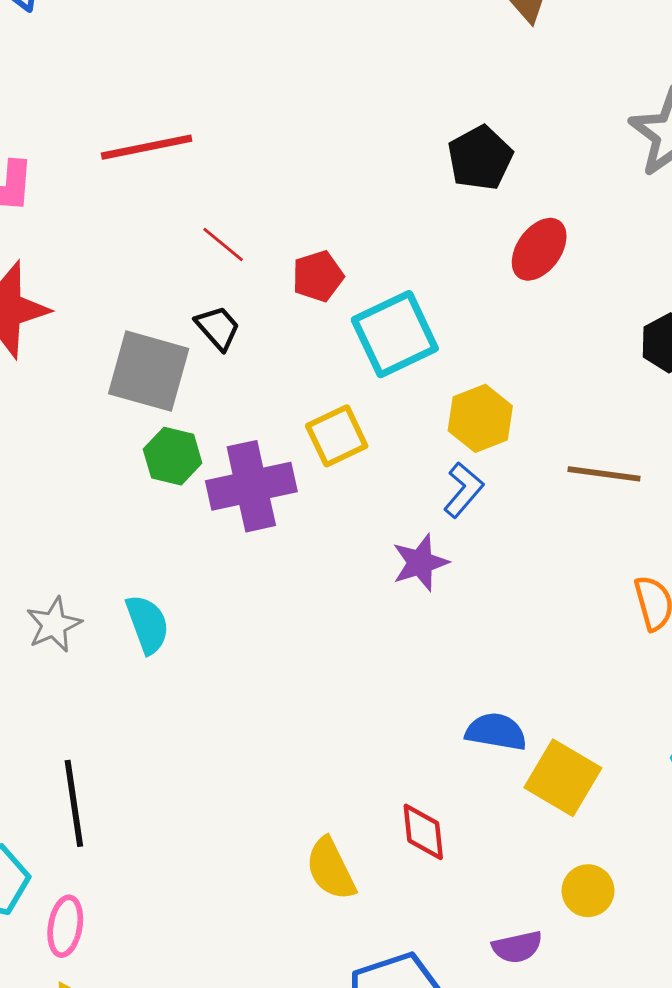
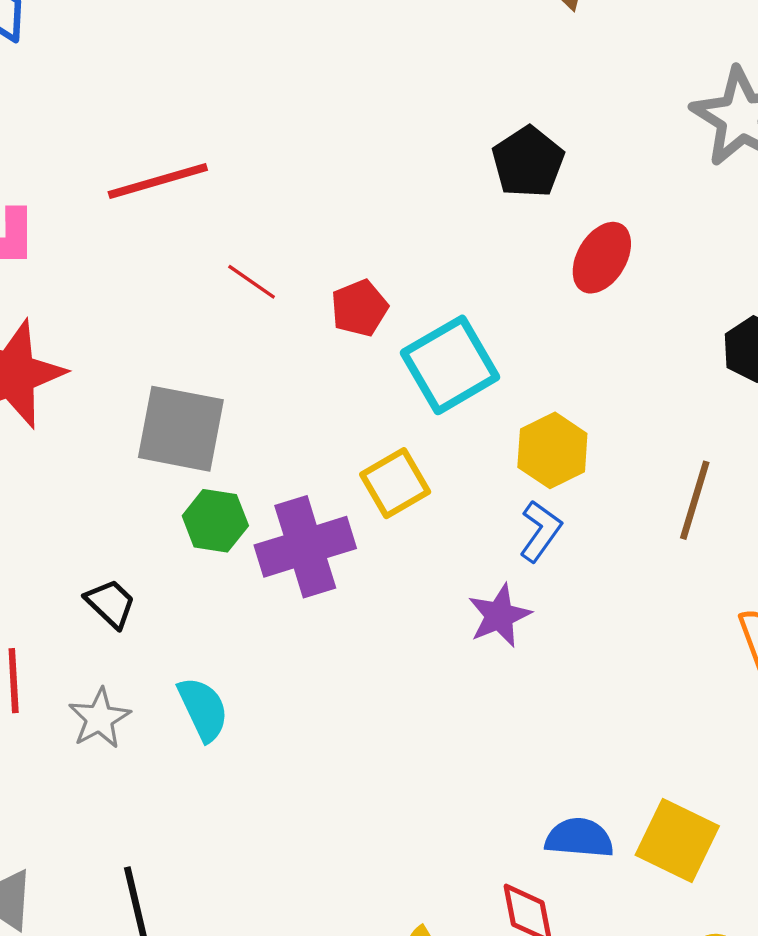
black trapezoid: (218, 328) -> (111, 603), moved
brown line: (604, 474) -> (695, 500), turned -76
blue semicircle: (496, 732) -> (579, 838), moved

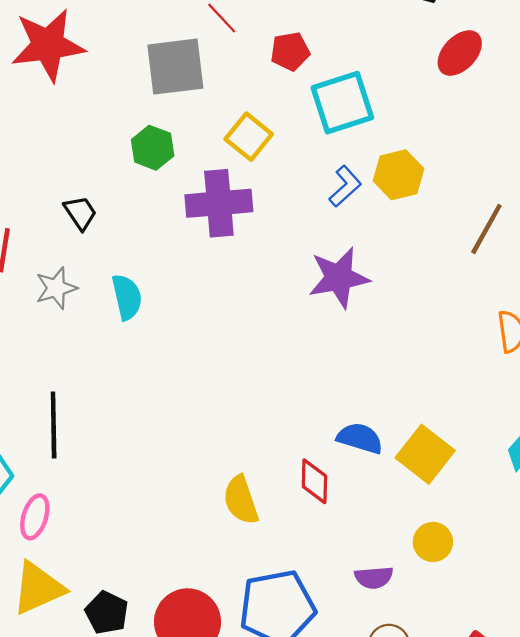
gray square: (181, 429) -> (175, 67), moved, turned -30
yellow square: (395, 483) -> (249, 137), moved, turned -33
green hexagon: (215, 521) -> (153, 148), moved
blue L-shape: (540, 531) -> (345, 186), moved
purple star: (499, 616) -> (339, 278), size x1.4

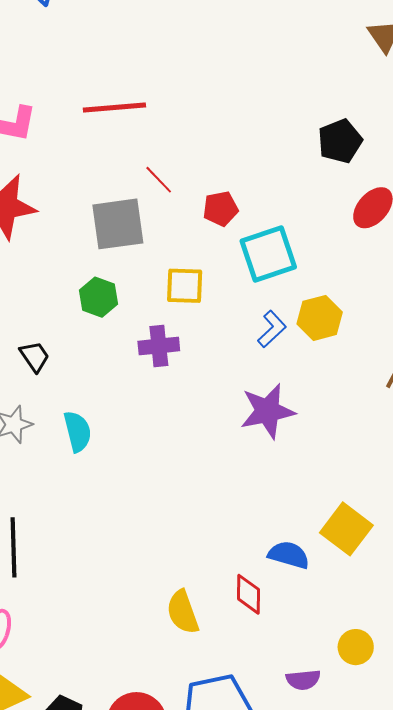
yellow square: (249, 137) -> (185, 286), turned -36
purple cross: (219, 203) -> (159, 346), size x0.7
yellow square: (425, 454) -> (346, 529), moved

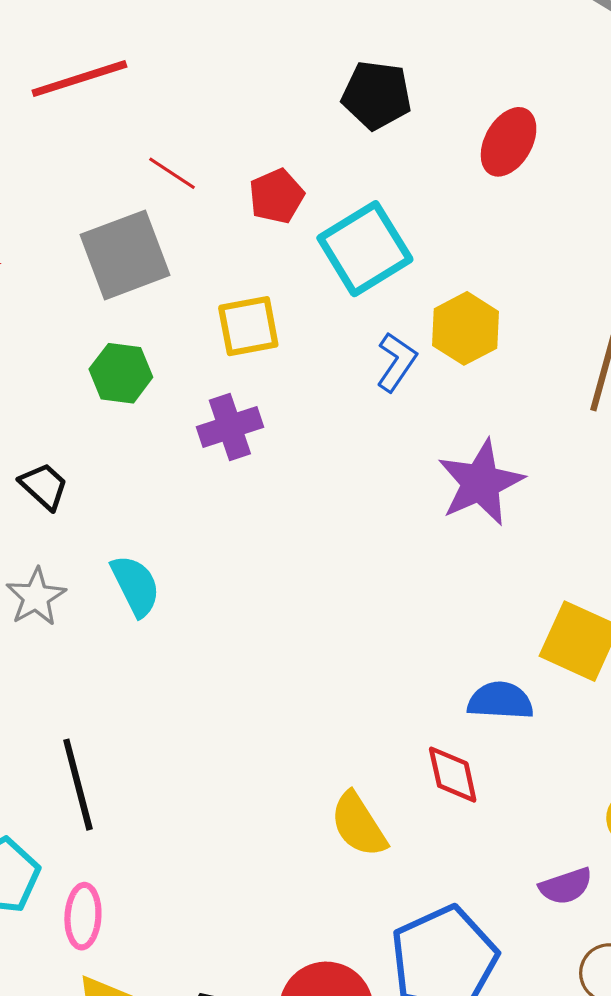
black pentagon: (340, 141) -> (377, 95), moved, turned -30
purple star: (268, 411) -> (481, 483), moved

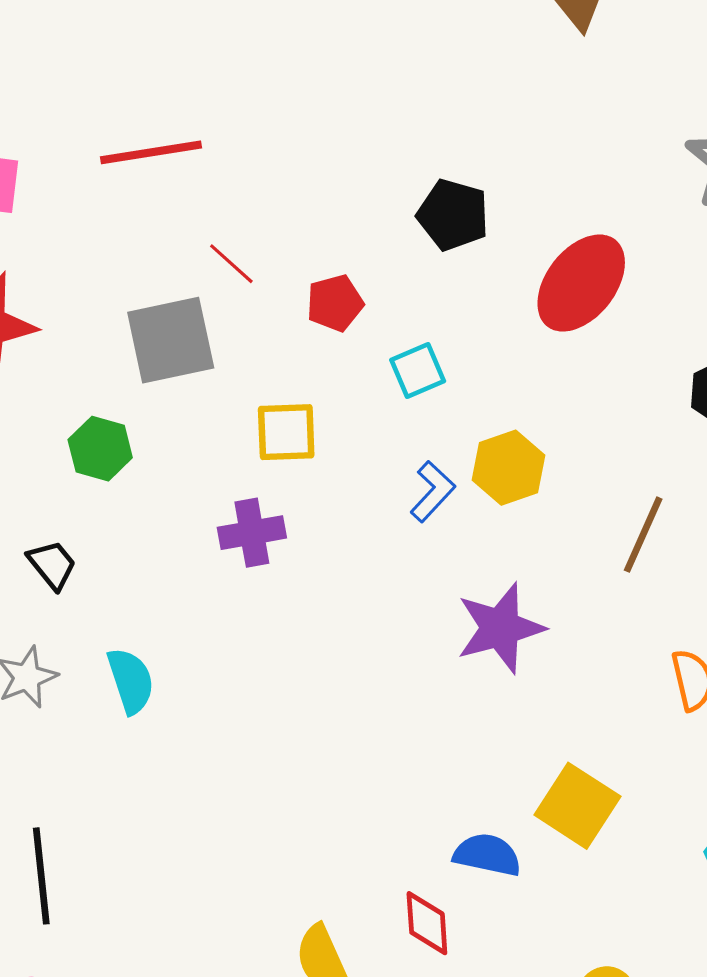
red ellipse: (509, 142) -> (581, 283), size x1.4
cyan square: (365, 249) -> (418, 371), size x0.6
green hexagon: (121, 373) -> (100, 449), moved

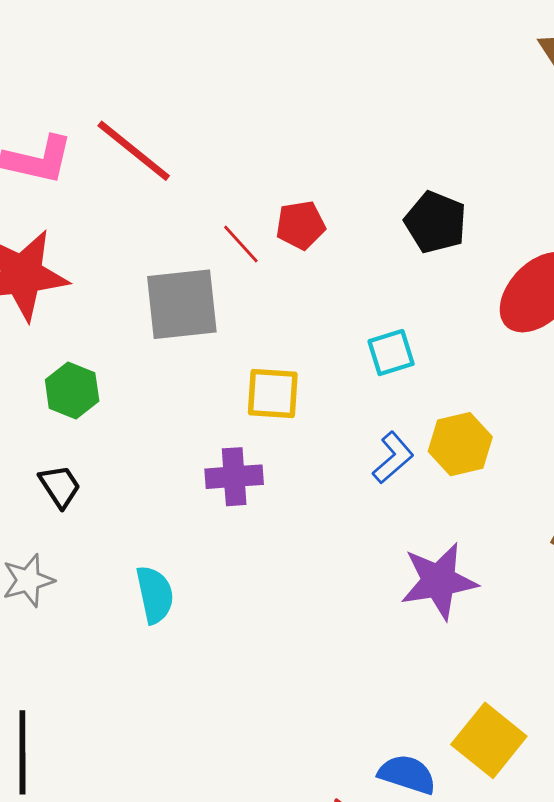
red line: (151, 152) -> (134, 151), moved, turned 42
red pentagon: (335, 303) -> (301, 225), moved
green hexagon: (100, 449) -> (72, 390), moved
cyan semicircle: (131, 681) -> (155, 595), moved

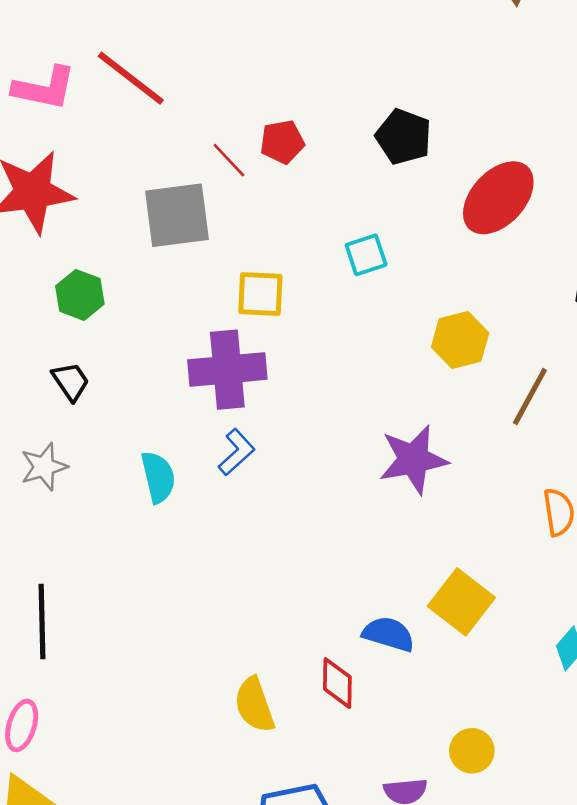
yellow hexagon: (460, 444) -> (460, 340), moved
blue L-shape: (393, 458) -> (236, 452), moved
purple cross: (234, 477) -> (227, 370), size x1.5

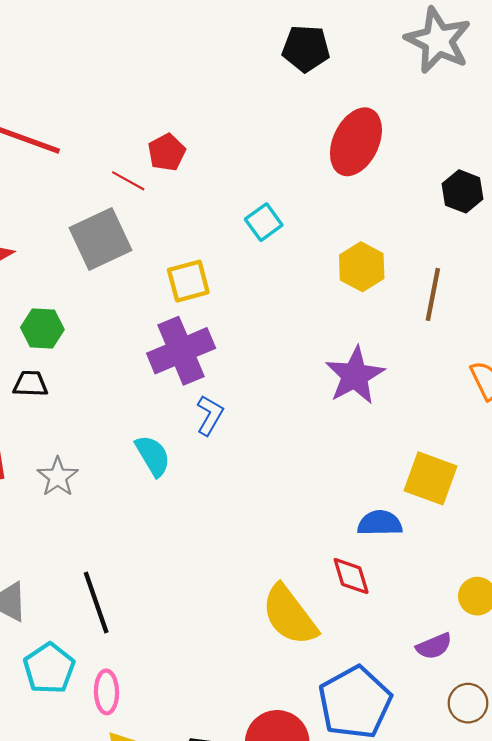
black pentagon: (404, 137) -> (306, 49), moved
black trapezoid: (71, 381) -> (30, 384), moved, turned -36
yellow semicircle: (254, 705) -> (290, 615), size x1.4

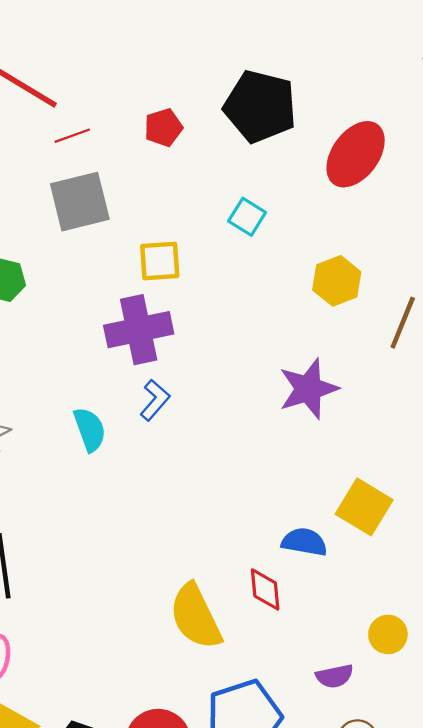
black pentagon: (306, 49) -> (260, 106), moved, size x1.5
red line: (128, 181) -> (72, 136), moved, turned -60
cyan square: (264, 222) -> (247, 217), turned -33

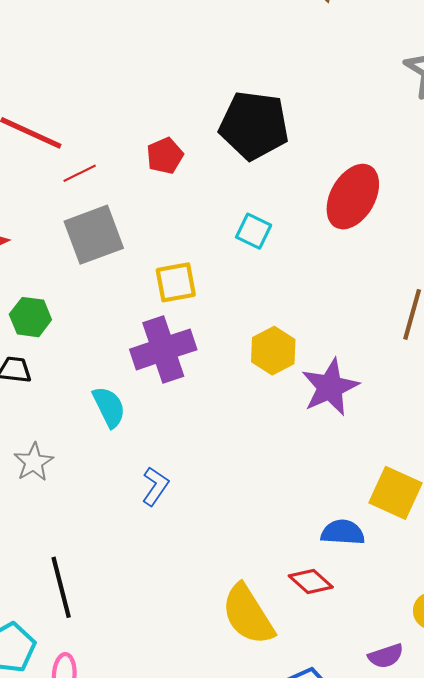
red ellipse: (356, 154) -> (353, 197), moved
yellow hexagon: (337, 281) -> (273, 351), moved
blue L-shape: (155, 400) -> (155, 486), moved
cyan semicircle: (90, 429) -> (109, 407), moved
red diamond: (265, 589) -> (311, 581), turned -36

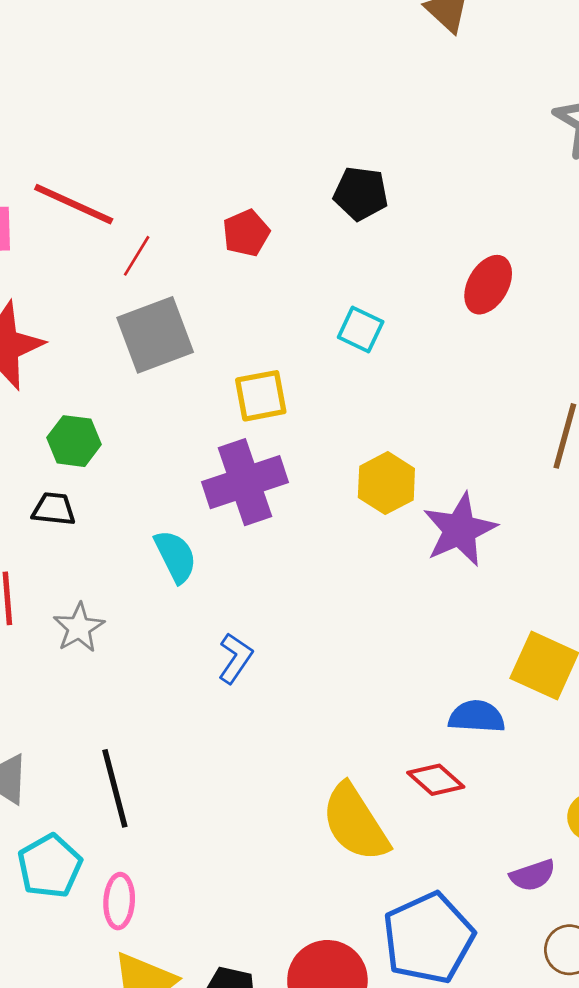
black pentagon: (254, 125) -> (361, 193), size x0.6
red line: (80, 173) -> (137, 256), turned -32
red ellipse: (353, 197) -> (488, 285), size x0.7

